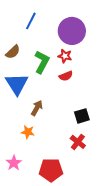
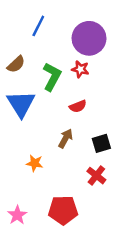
red semicircle: (66, 76) -> (78, 106), moved
brown arrow: (37, 108) -> (66, 138), moved
pink star: (14, 163) -> (17, 215), moved

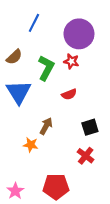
brown arrow: (66, 138) -> (46, 126), moved

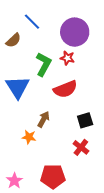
blue line: (34, 23) -> (32, 22), turned -72
brown semicircle: (14, 57) -> (13, 40), moved
red semicircle: (69, 94) -> (65, 89), size x1.6

